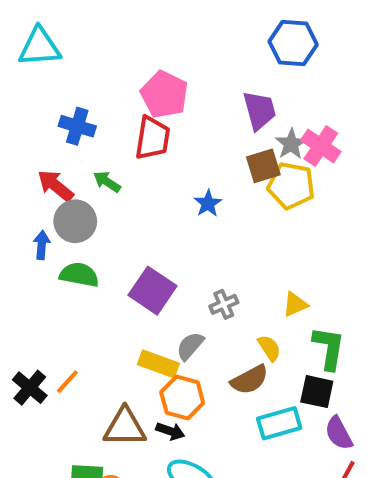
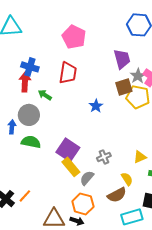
pink pentagon: (164, 95) -> (74, 37), moved
red arrow: (55, 186) -> (25, 82), moved, turned 54
yellow rectangle: (158, 364) -> (71, 167), moved, turned 30

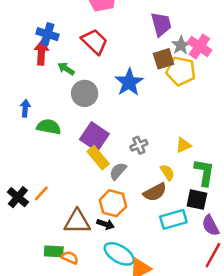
red trapezoid: (68, 73) -> (94, 42), turned -55
blue star: (96, 106) -> (129, 82), size x1.6
gray circle: (29, 115) -> (85, 93), moved

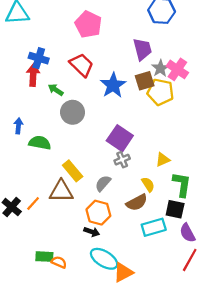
blue star: (129, 82) -> (113, 85), moved
purple square: (94, 137) -> (120, 138), moved
yellow rectangle: (98, 158) -> (73, 171), moved
brown triangle: (77, 222) -> (61, 191), moved

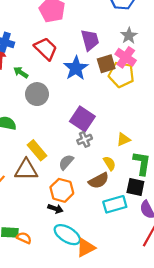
purple trapezoid: (142, 49) -> (90, 40), moved
gray star: (160, 68) -> (129, 36), moved
pink cross: (177, 69) -> (126, 57), moved

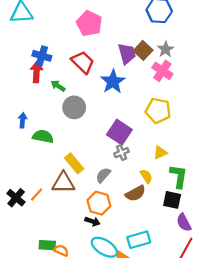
brown square: (106, 64) -> (143, 50), moved, turned -30
yellow pentagon: (121, 75) -> (158, 111), moved
cyan rectangle: (115, 204) -> (139, 240), moved

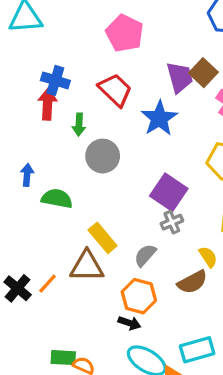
green arrow: (58, 86) -> (79, 125), turned -120

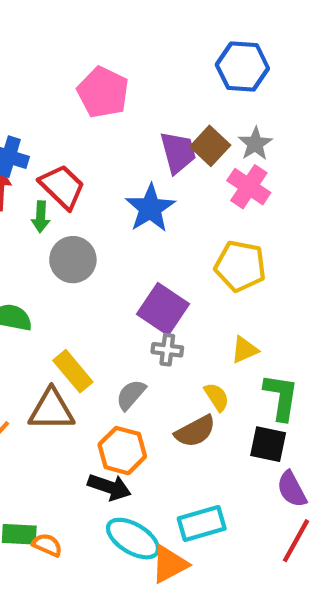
red trapezoid: (115, 90) -> (62, 187), moved
gray cross: (172, 222) -> (167, 350), turned 30
black arrow: (129, 323) -> (109, 487), size x1.4

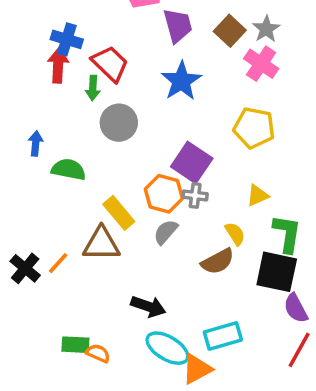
purple trapezoid: (178, 152) -> (178, 26), moved
black square: (268, 444) -> (277, 272), size x1.4
orange hexagon: (122, 451) -> (164, 194), moved

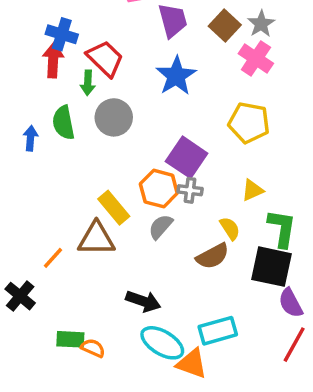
green semicircle: (69, 169) -> (63, 123), moved, turned -112
black cross: (25, 268) -> (20, 296), moved
orange triangle: (197, 369) -> (192, 364), turned 48

